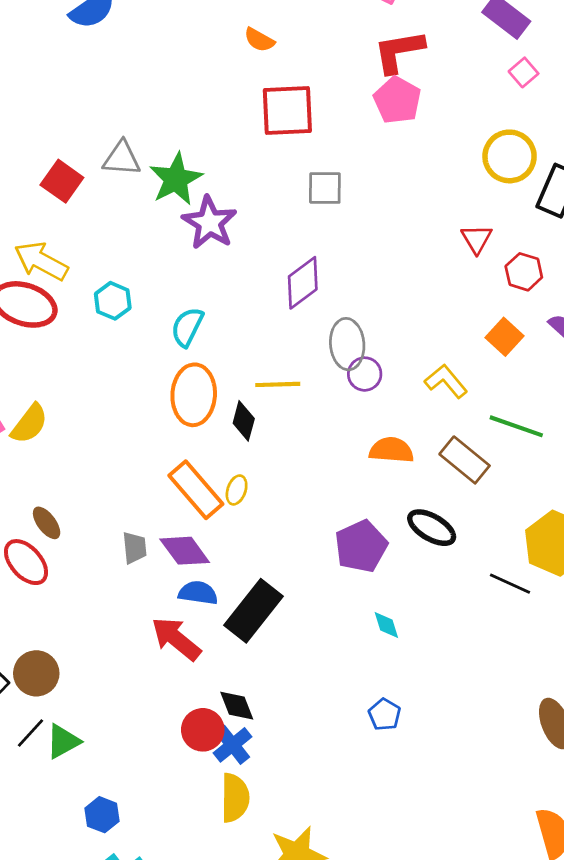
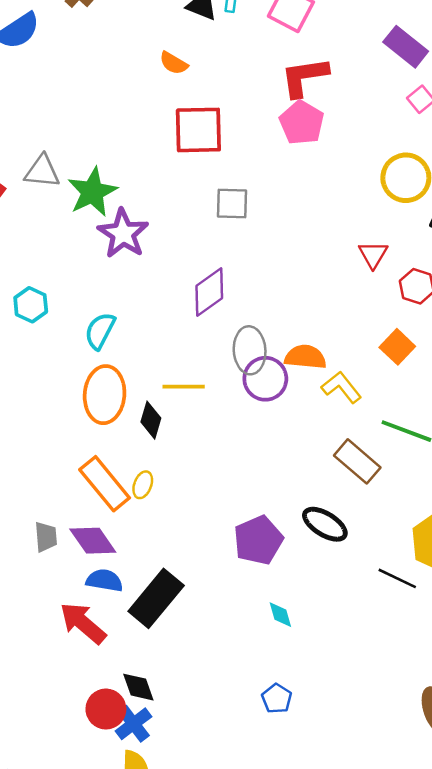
purple circle: (365, 374) -> (265, 379), size x1.4
orange semicircle: (391, 450) -> (305, 357), moved

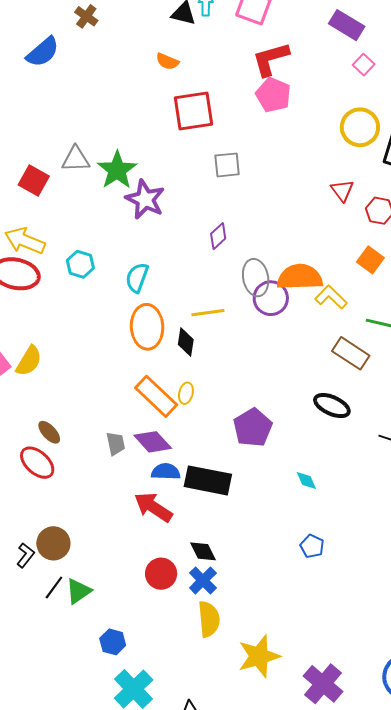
purple diamond: (209, 292) -> (218, 236), size x0.7
orange semicircle: (305, 357) -> (300, 277), size x1.4
purple pentagon: (258, 540) -> (253, 428), moved
black rectangle: (156, 598) -> (208, 480), turned 69
red circle: (106, 709) -> (161, 574), moved

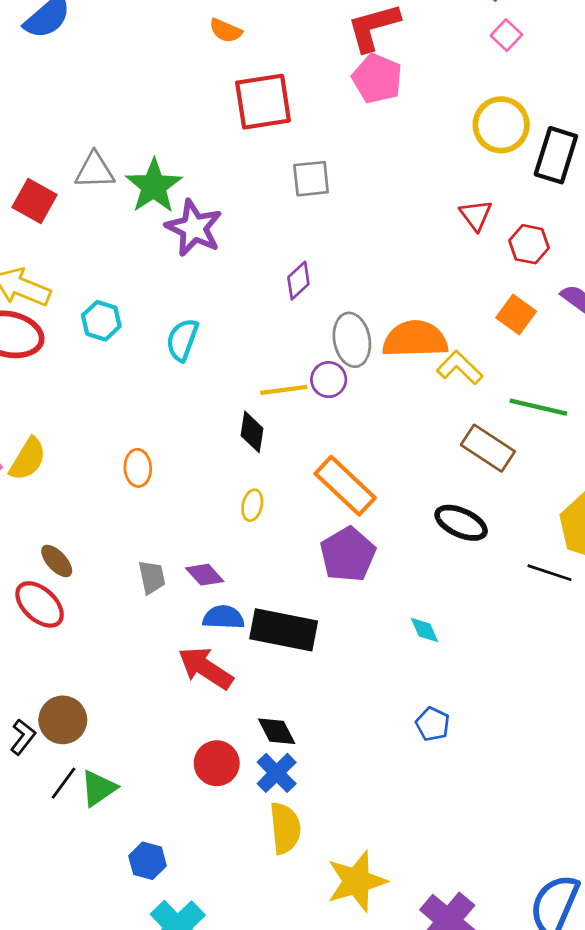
purple circle: (271, 298) -> (329, 380), moved, size x0.7
orange ellipse: (147, 327) -> (138, 468), moved, size x0.6
orange rectangle: (156, 396) -> (345, 486), moved
purple diamond: (153, 442) -> (205, 575), size x0.7

